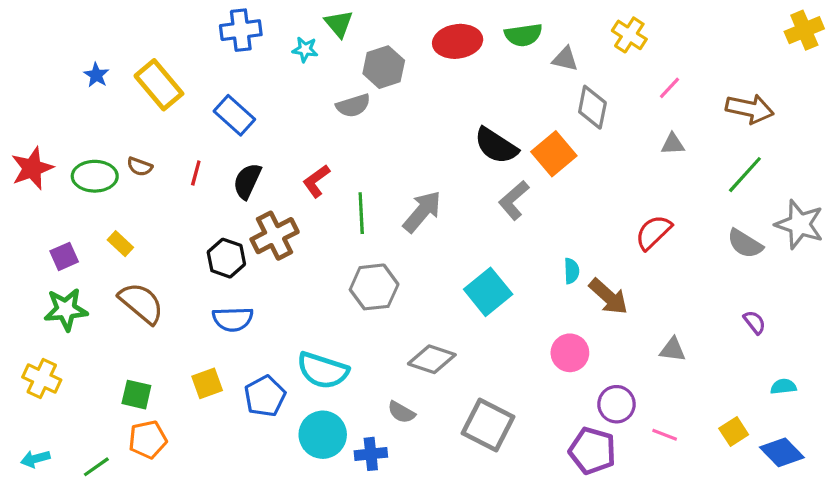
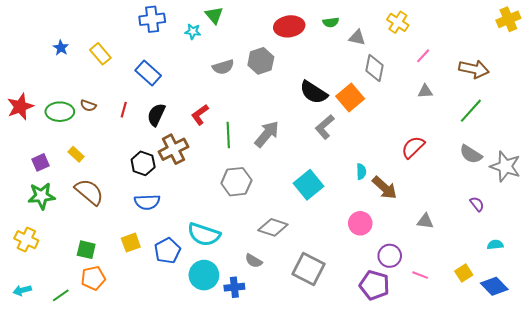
green semicircle: (523, 35) -> (331, 22), size x0.7
gray hexagon: (384, 67) -> (261, 61), moved
yellow rectangle: (159, 85) -> (100, 54), size x0.7
gray star: (799, 224) -> (505, 166), moved

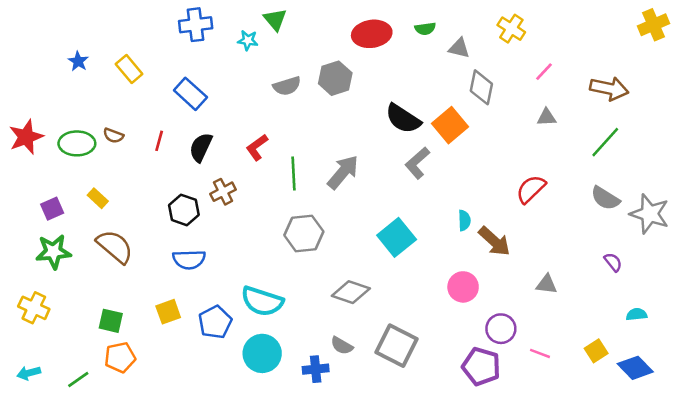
brown cross: (173, 149) -> (223, 192), size x0.7
gray semicircle: (254, 261) -> (342, 346), moved
blue cross: (234, 287) -> (316, 369), moved

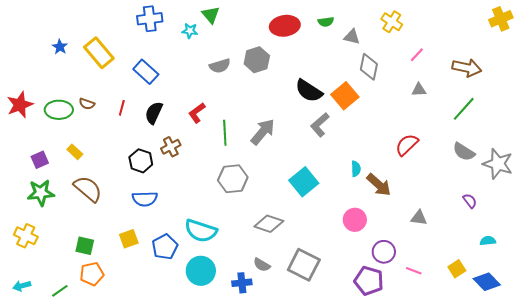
yellow rectangle: (129, 69) -> (99, 53), size x1.4

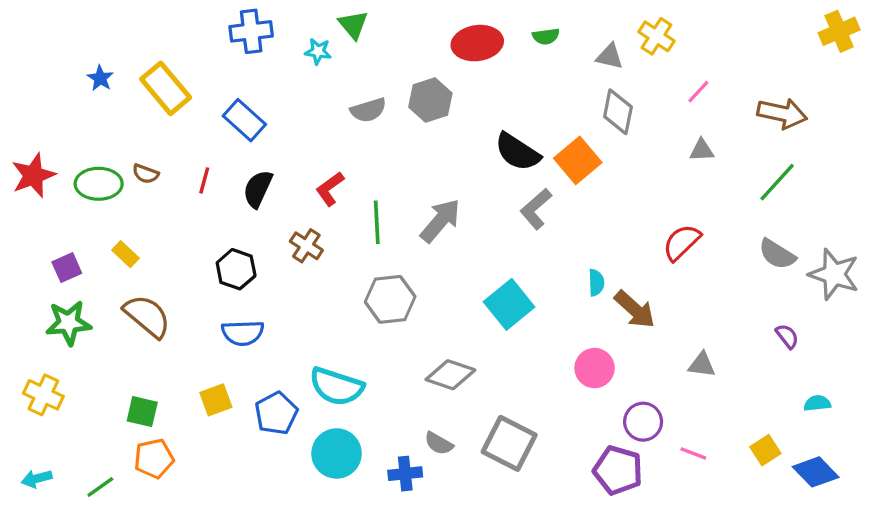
gray triangle: (352, 37) -> (610, 56), moved
brown cross: (171, 147) -> (306, 246), moved, turned -30

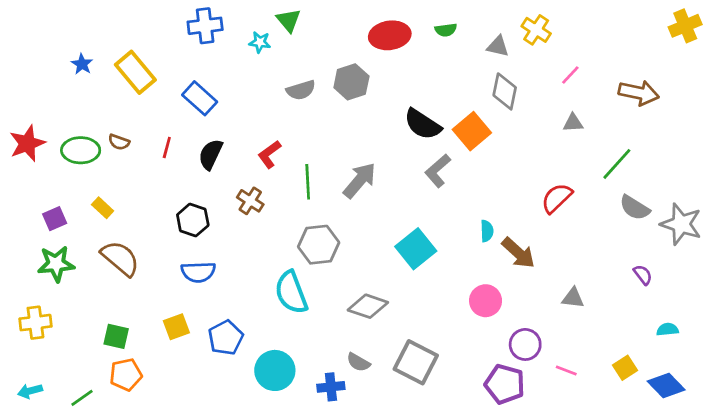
green line: (777, 182) -> (617, 164), moved
cyan semicircle: (337, 386) -> (291, 293), moved, turned 51
yellow cross: (43, 395) -> (35, 323), turned -32

